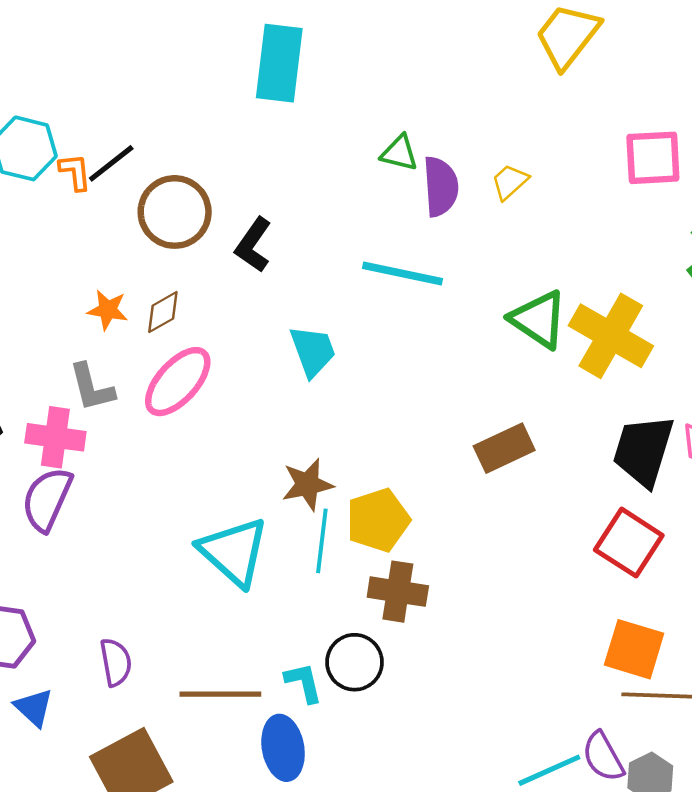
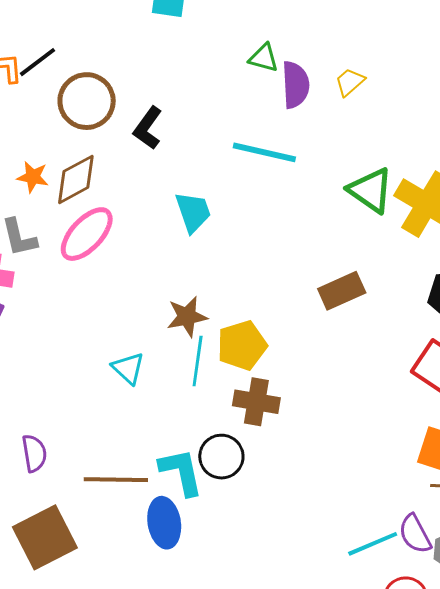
brown diamond: (163, 312) -> (76, 179), size x1.5
cyan triangle: (234, 552) -> (128, 368), size x0.6
cyan L-shape: (304, 683) -> (181, 472), size x1.5

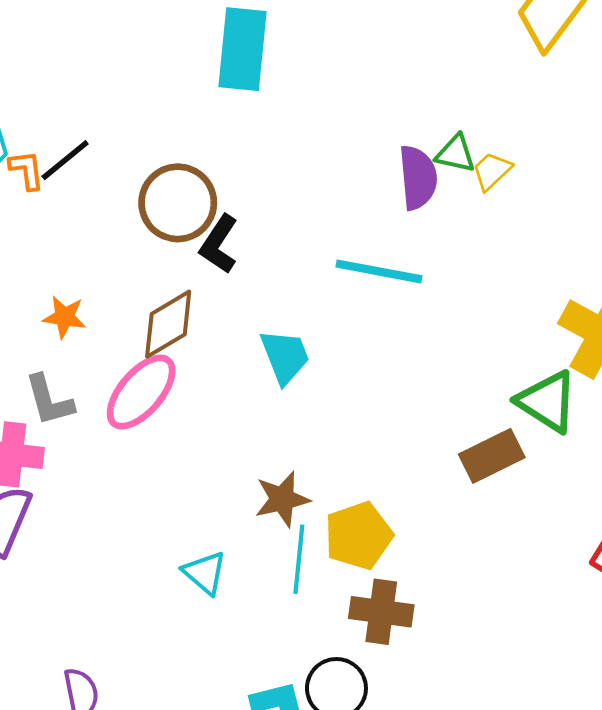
green triangle: (264, 58) -> (456, 154), moved
brown circle: (87, 101) -> (178, 203), moved
brown diamond: (76, 179) -> (168, 324), moved
green triangle: (370, 190) -> (547, 402), moved

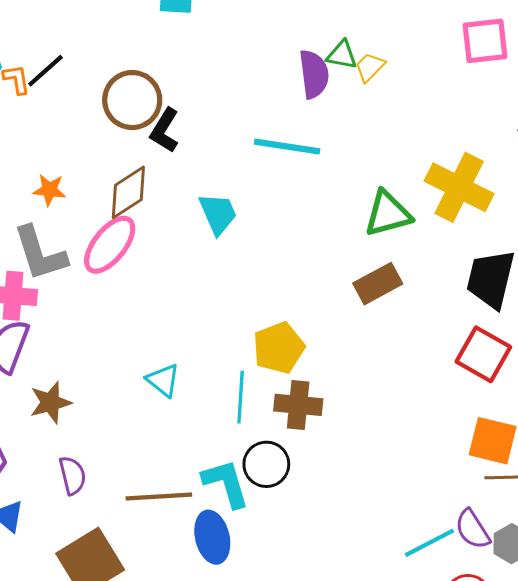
gray L-shape: (49, 400) -> (40, 254), size x1.4
green triangle: (547, 402) -> (388, 214), moved, turned -46
brown star: (282, 499) -> (50, 403), moved
cyan line: (299, 559) -> (241, 397), moved

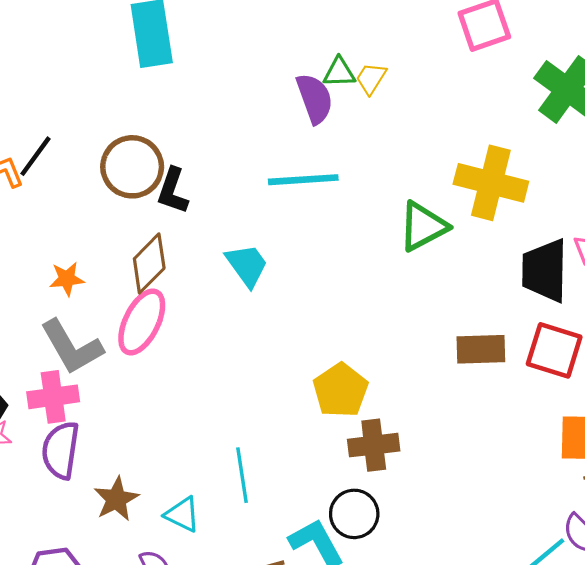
brown rectangle: (378, 284) -> (481, 349), moved, turned 39
cyan triangle: (163, 380) -> (182, 514), moved
cyan line: (241, 397) -> (242, 475), moved

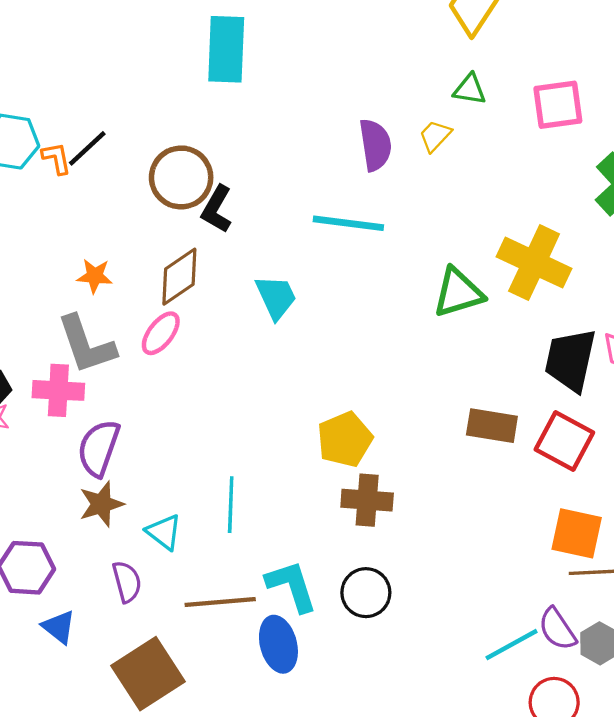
green triangle: (339, 72) -> (470, 89), moved
pink ellipse: (142, 322) -> (161, 333), size x0.7
purple semicircle: (61, 450) -> (99, 448), moved
black circle: (354, 514) -> (366, 593), moved

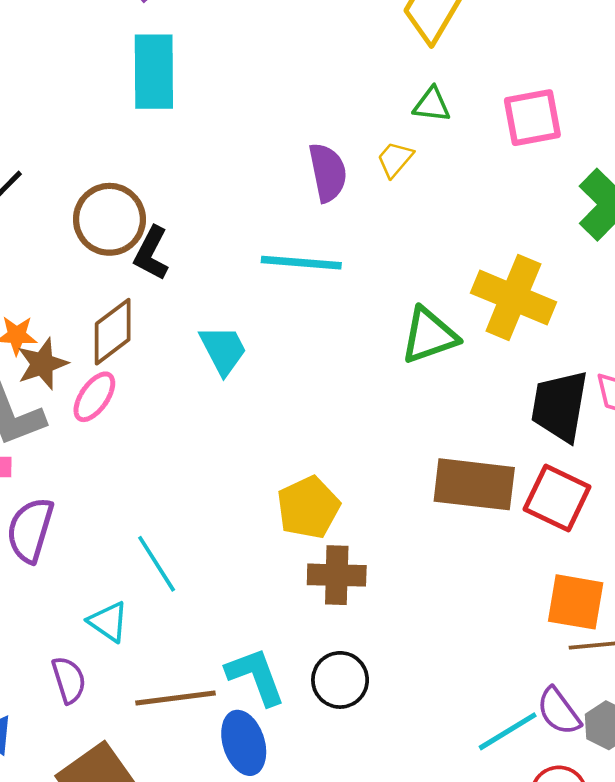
brown rectangle: (492, 426) -> (474, 484), size x1.4
brown star: (101, 504) -> (42, 364), moved
cyan line: (231, 505) -> (157, 564), moved, turned -32

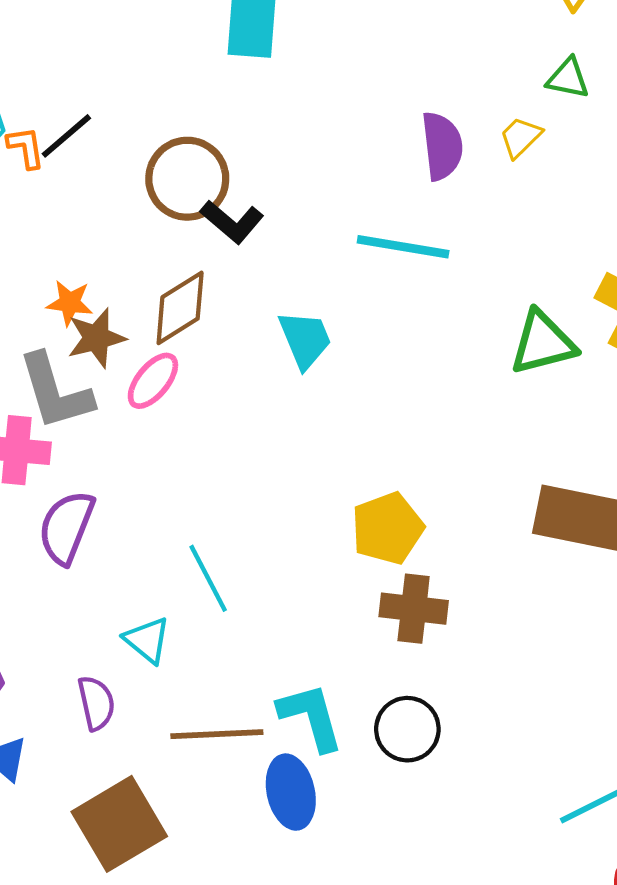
black L-shape: (151, 253) -> (232, 222), turned -82

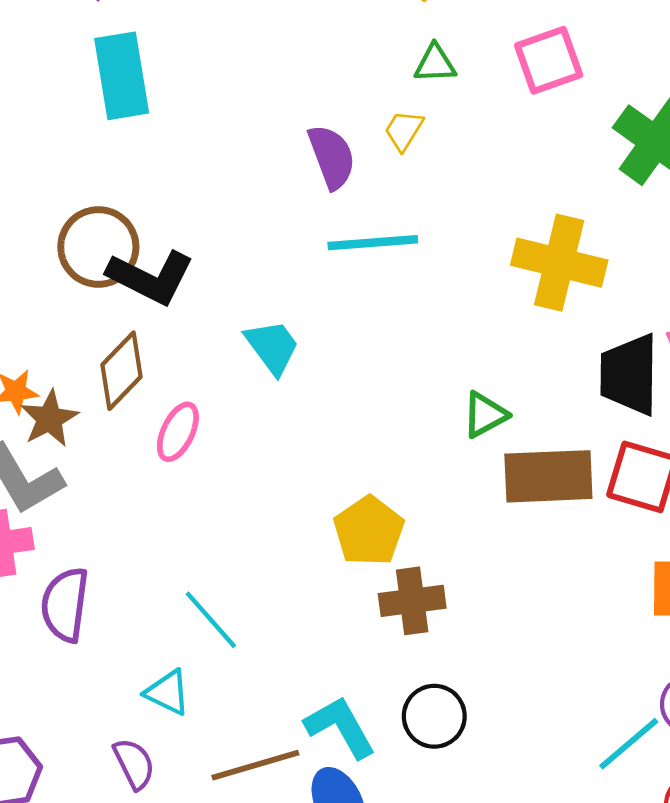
black L-shape: (232, 222) -> (151, 277), size x1.4
cyan line: (403, 247) -> (373, 243), moved
cyan trapezoid: (305, 339) -> (272, 347), moved
green triangle: (543, 343) -> (485, 415), moved, size x0.7
pink ellipse: (153, 381) -> (178, 432), moved

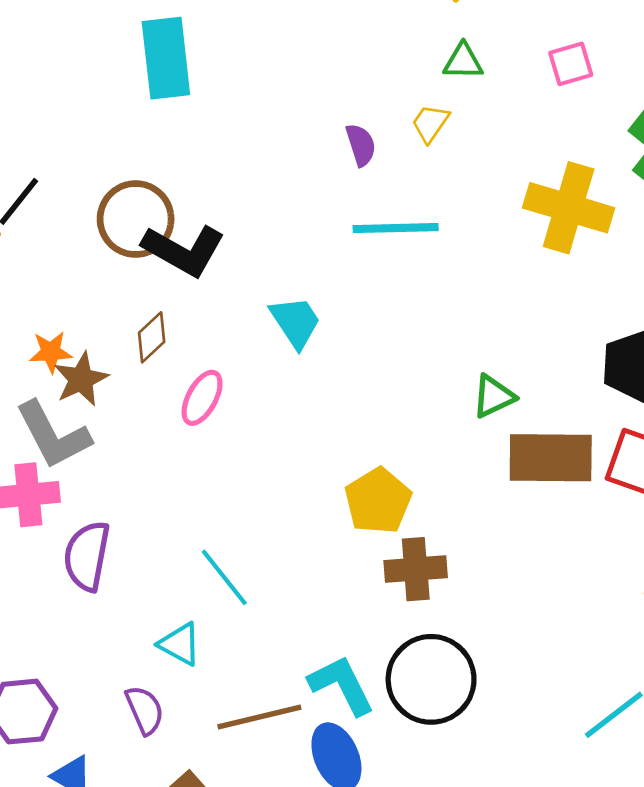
pink square: (549, 60) -> (571, 64), size x0.7
purple semicircle: (332, 157) -> (361, 145), size x0.7
yellow cross: (559, 263) -> (569, 208), moved
brown diamond: (122, 371) -> (152, 337), size x0.7
black circle: (434, 716) -> (431, 679), size x1.5

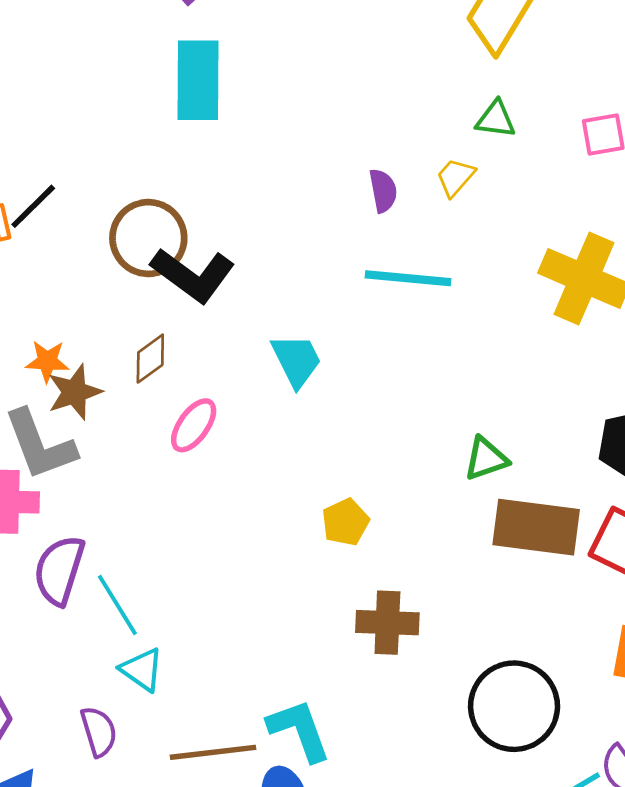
yellow pentagon: (378, 501) -> (345, 522), moved, size x0.7
cyan line: (224, 577) -> (117, 605), moved
black circle: (431, 679) -> (514, 706), moved

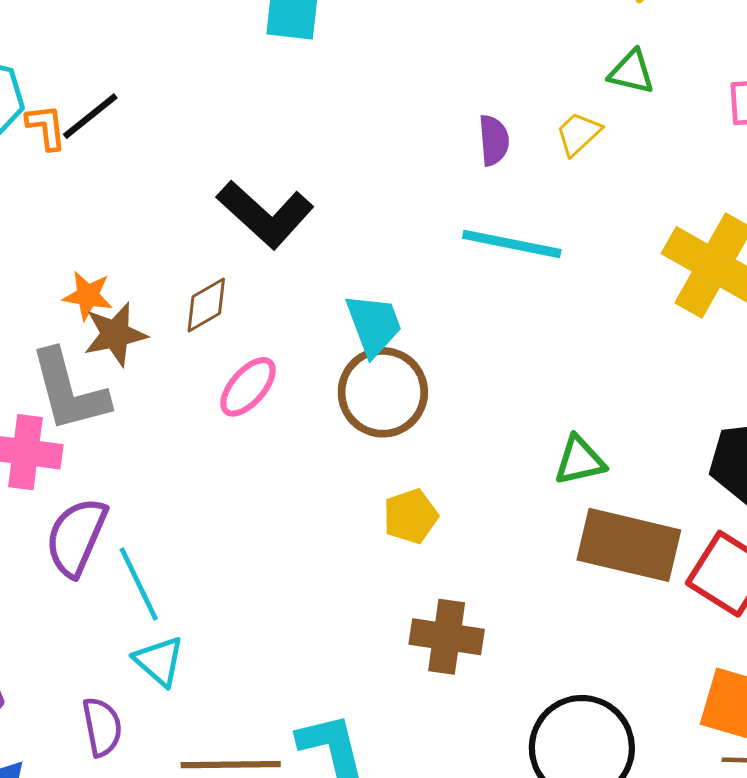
brown circle: (148, 238) -> (383, 392), moved

